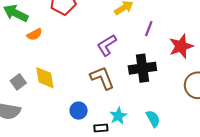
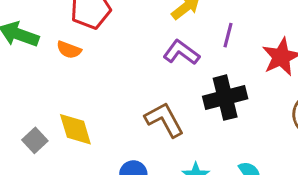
orange semicircle: (34, 34) -> (69, 50), moved, turned 56
purple L-shape: (107, 45) -> (181, 52), moved, turned 75

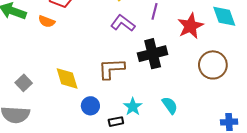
brown L-shape: (164, 120) -> (111, 69), turned -64
yellow diamond: (75, 129) -> (67, 78), moved

